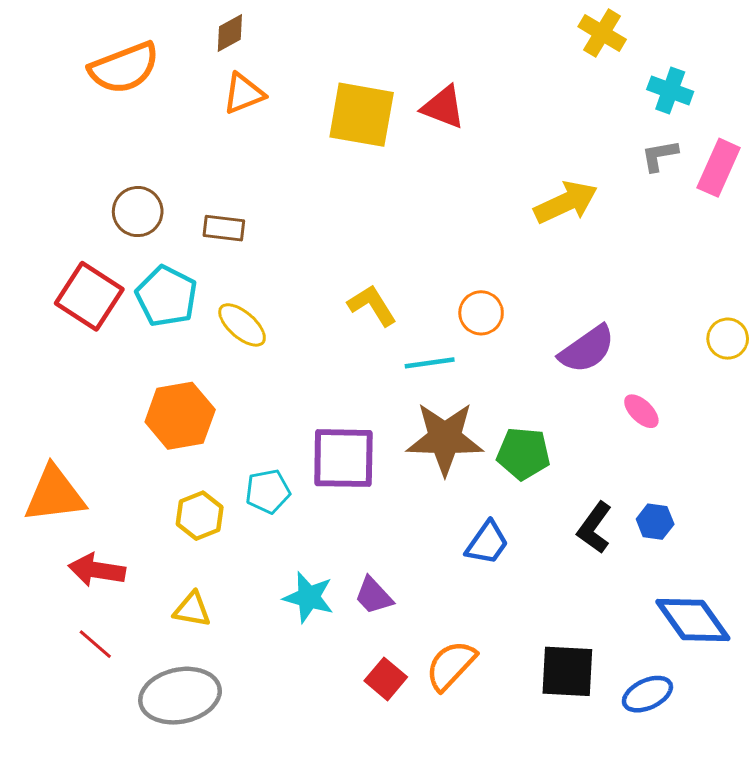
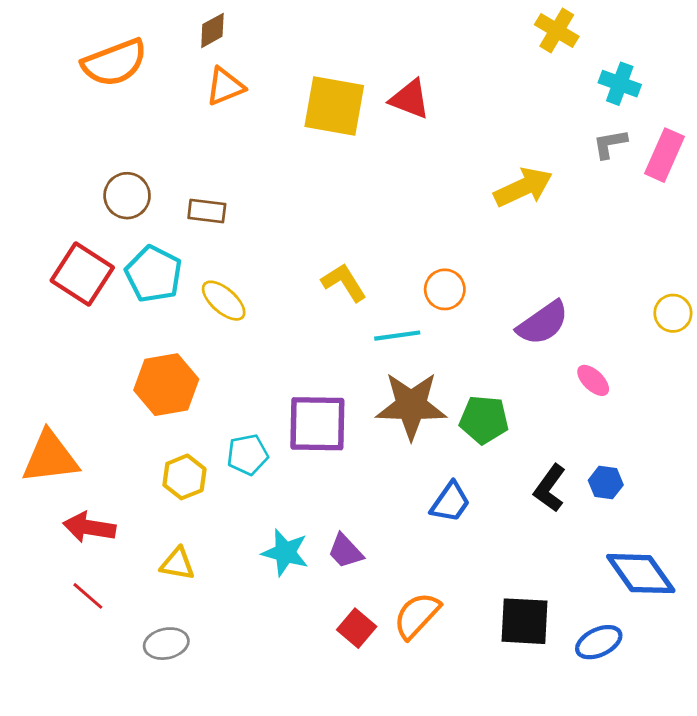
gray ellipse: (180, 696) -> (166, 644), size x0.6

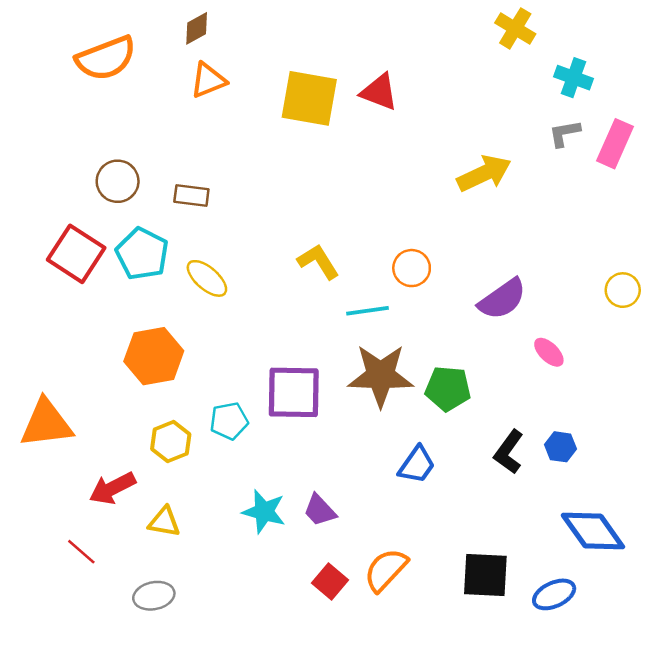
red arrow: (89, 527) -> (112, 488), moved, turned -36

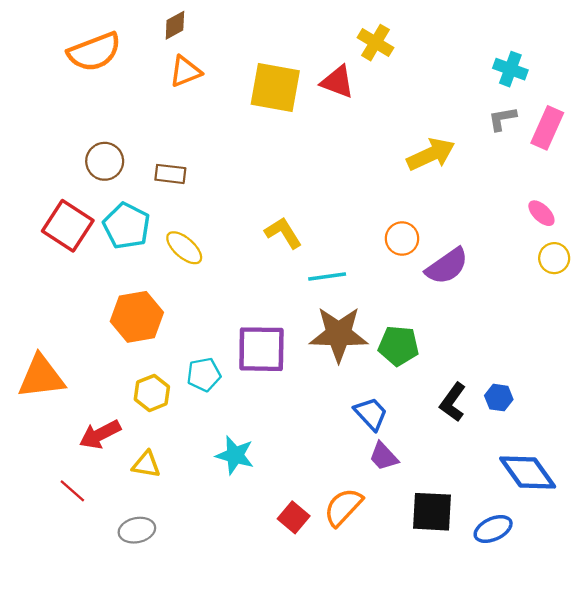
yellow cross: (515, 28) -> (376, 43), moved
orange circle: (412, 268) -> (402, 239), moved
pink ellipse: (549, 352) -> (541, 213), moved
blue trapezoid: (417, 465) -> (371, 414), turned -78
purple trapezoid: (320, 510) -> (384, 456), moved

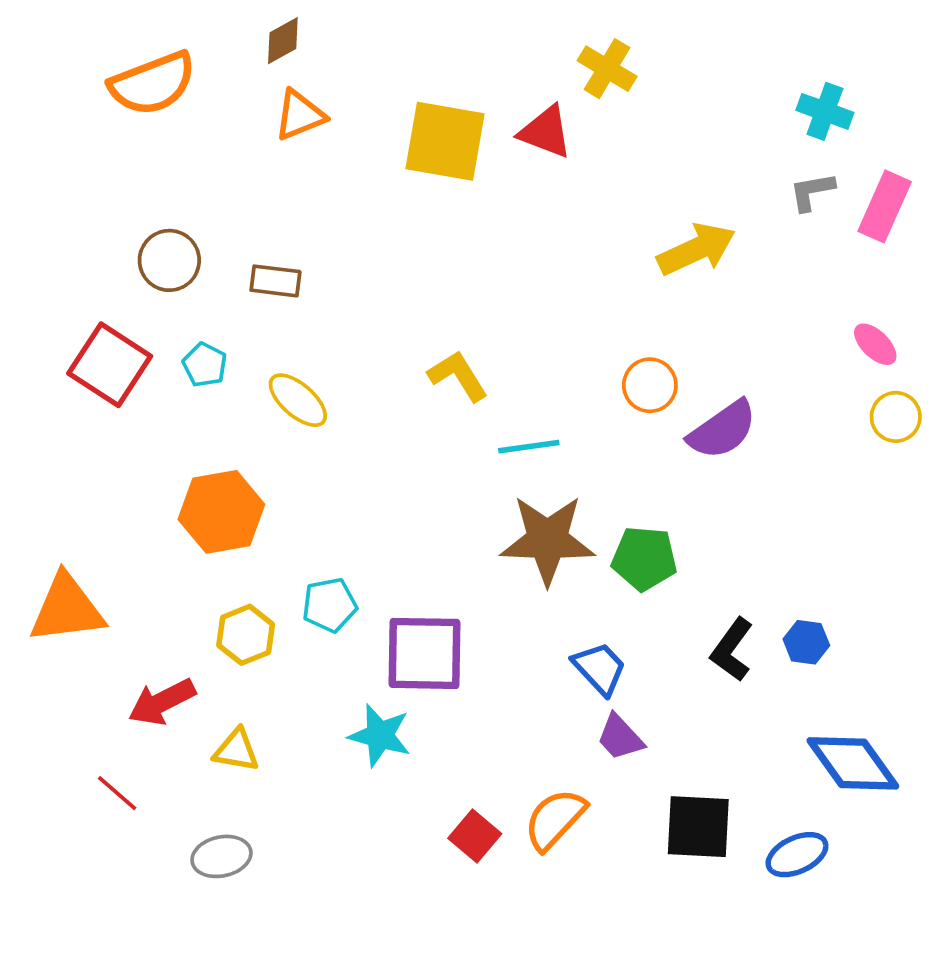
cyan pentagon: (127, 226) -> (205, 365), size x0.6
purple square: (261, 349) -> (424, 653), moved

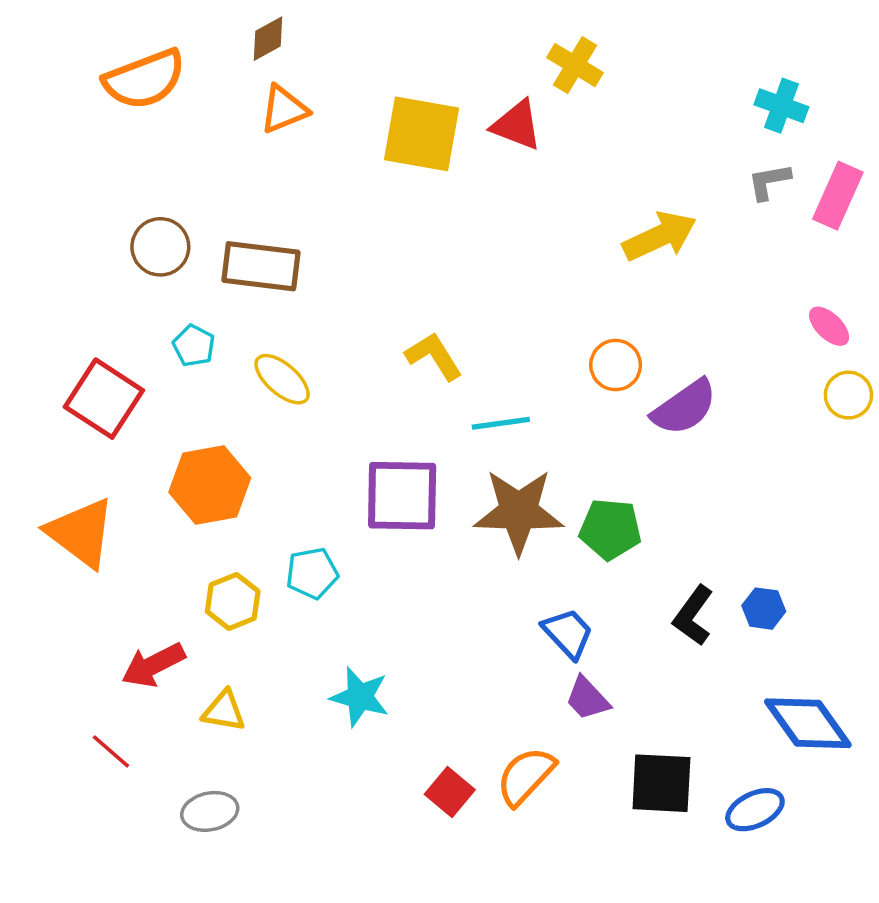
brown rectangle: (275, 281) -> (261, 266), size x1.6
red square: (110, 365) -> (104, 399), moved
orange triangle: (67, 609) -> (81, 533), moved, turned 44
purple square: (424, 653) -> (402, 496), moved

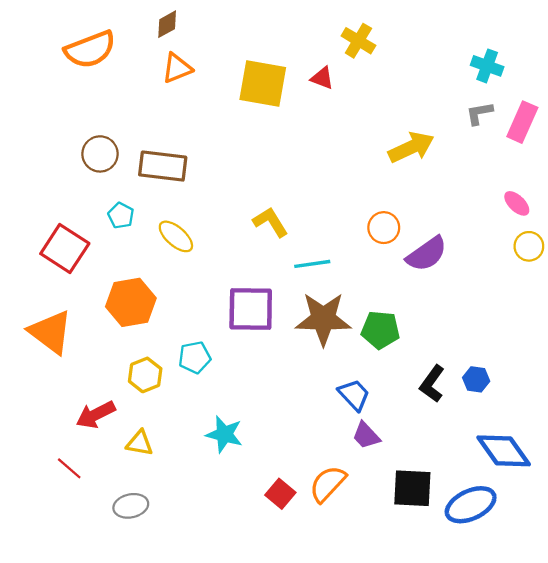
red triangle: (517, 125) -> (322, 78), size x0.7
blue ellipse: (755, 810) -> (471, 505), size x1.4

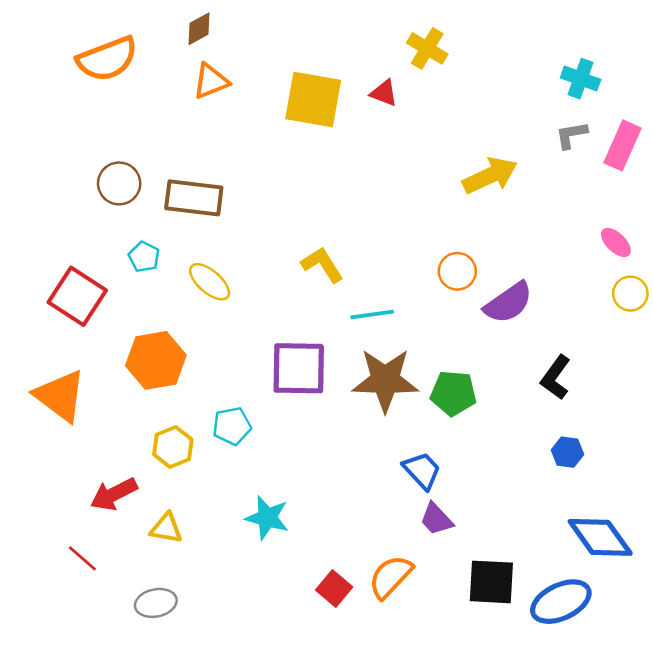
black L-shape: (432, 384) -> (556, 377), moved

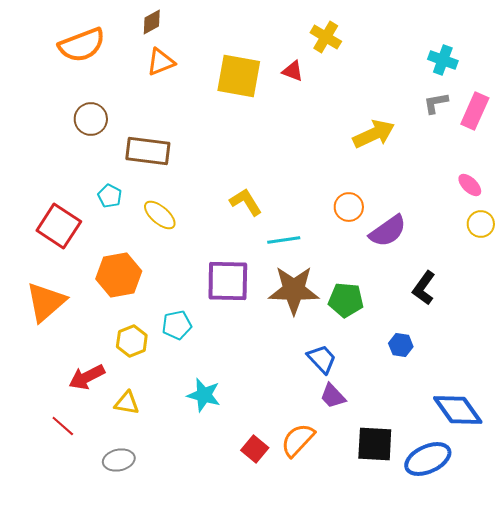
brown circle: (119, 183) -> (91, 119), moved
orange triangle: (60, 396) -> (46, 302), turned 42
blue hexagon: (567, 452) -> (401, 345), moved

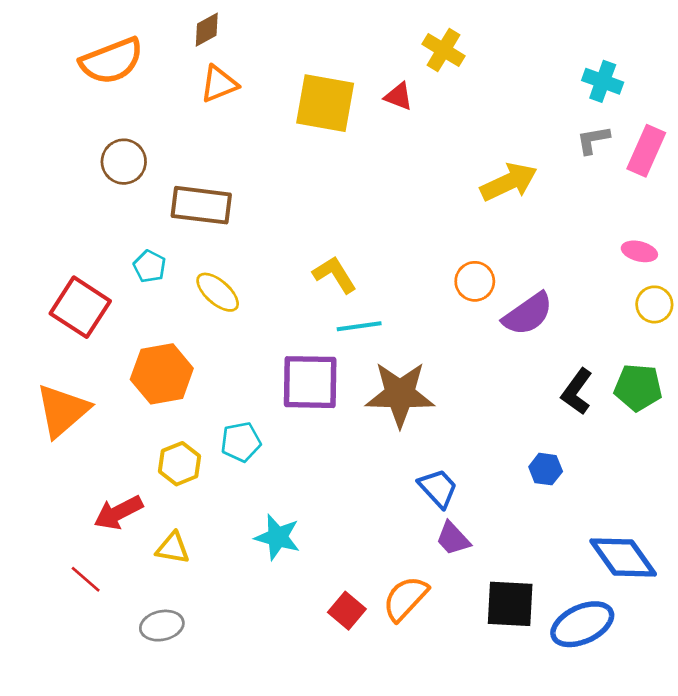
pink ellipse: (470, 185) -> (639, 251), turned -30
cyan line: (284, 240) -> (359, 326), moved
green pentagon: (346, 300) -> (638, 387), moved

